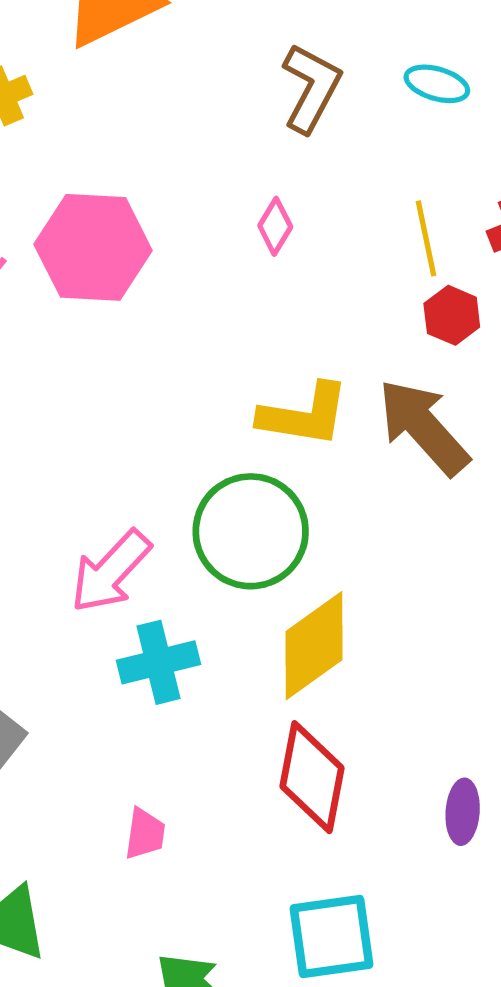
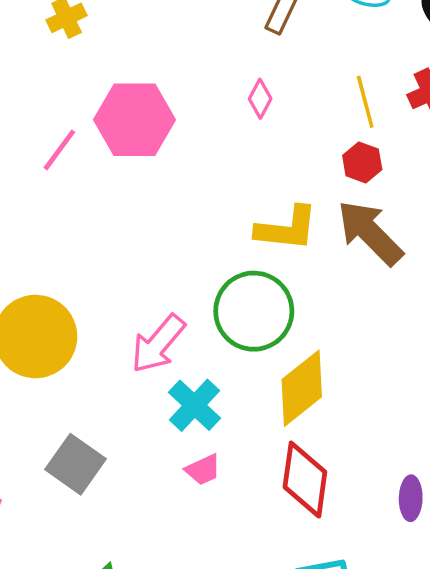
red hexagon: (452, 315) -> (362, 162), moved
cyan cross: (159, 662) -> (194, 405), turned -30
pink trapezoid: (145, 834) -> (203, 470), moved, turned 60

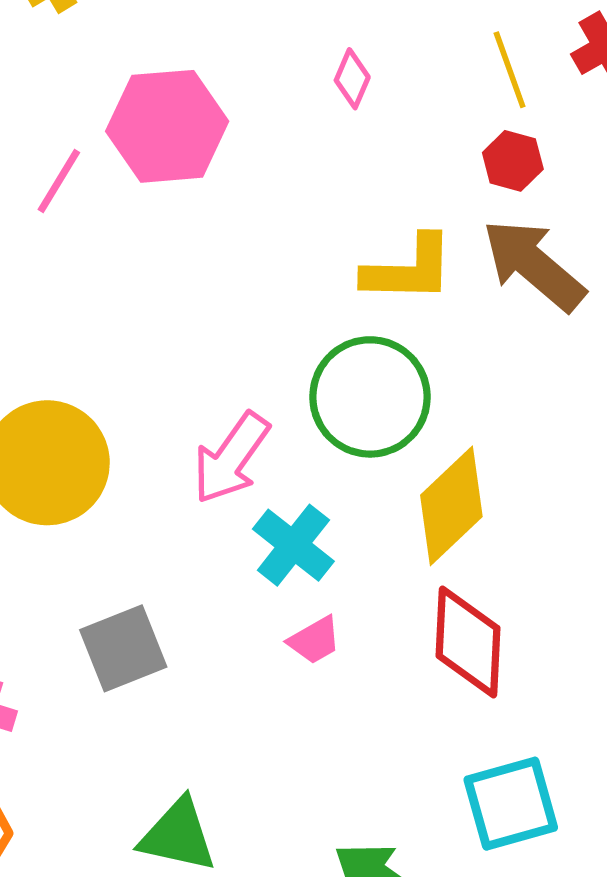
gray square: (76, 464) -> (123, 648), turned 38

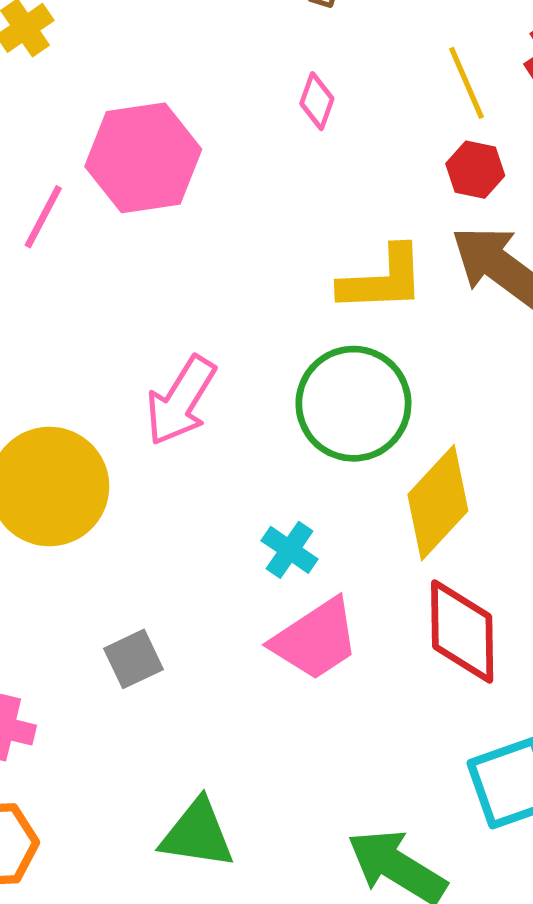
pink arrow: (231, 458) -> (181, 401), moved
cyan cross: (293, 545) -> (290, 550), size x0.7
pink trapezoid: (314, 640) -> (316, 639), size x1.8
gray square: (123, 648) -> (134, 659), size x0.7

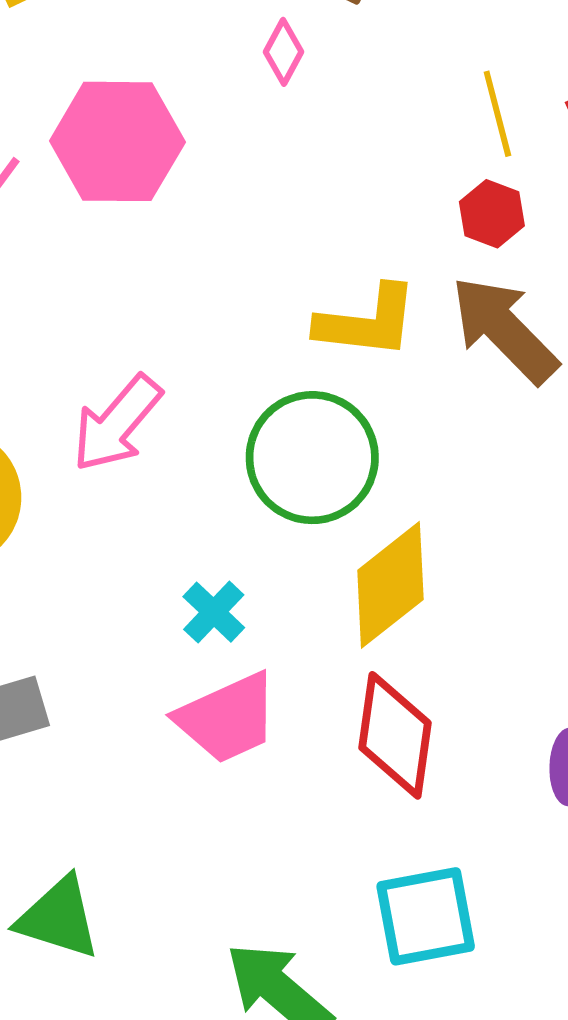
pink diamond: (317, 101) -> (283, 52), moved

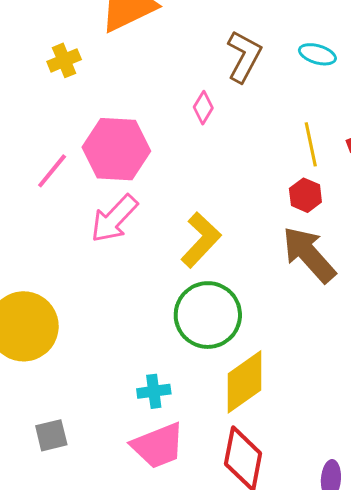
yellow L-shape: (367, 322) -> (201, 240), moved, turned -56
pink arrow: (117, 423) -> (114, 219), moved
cyan cross: (214, 612) -> (154, 391), turned 36

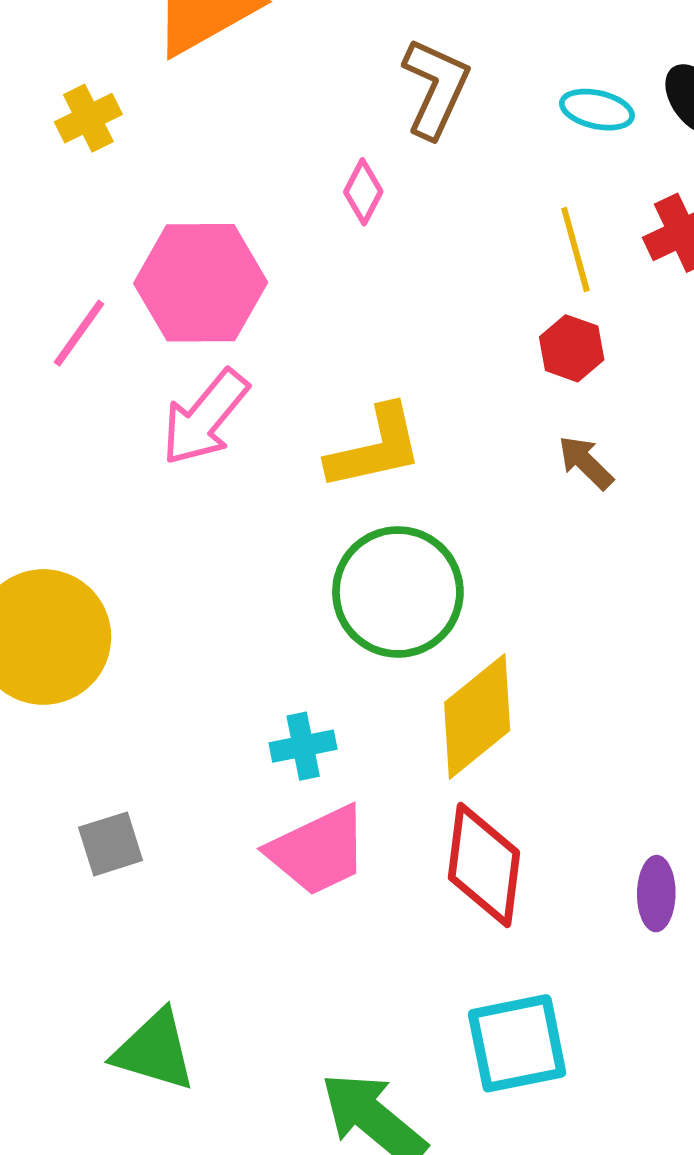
cyan ellipse: (317, 54) -> (597, 110), moved
yellow L-shape: (201, 240) -> (375, 448), turned 38
brown arrow: (309, 255) -> (586, 463), size x0.5

